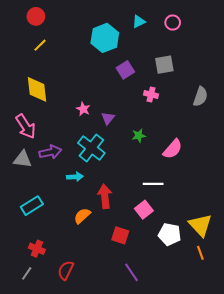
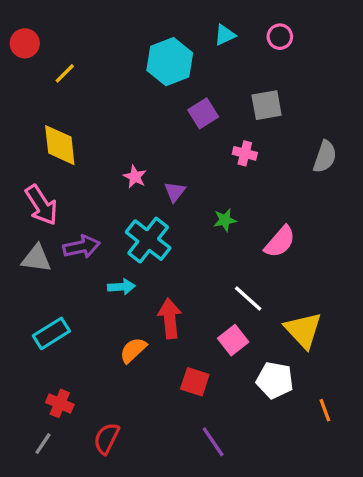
red circle: (36, 16) -> (25, 43), moved
white line: (153, 184) -> (248, 298), turned 42
yellow triangle: (200, 225) -> (303, 330), moved

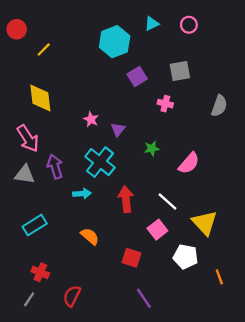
purple arrow: (81, 247) -> (55, 167), turned -95
red arrow: (170, 318) -> (126, 199), moved
orange semicircle: (133, 350) -> (90, 236), turned 84

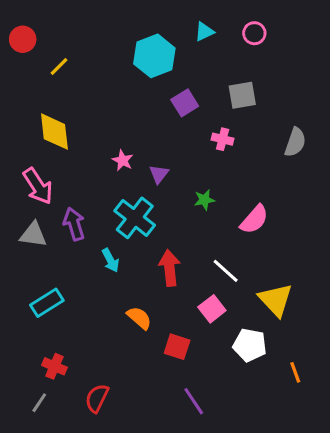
cyan arrow: (82, 194) -> (110, 260), turned 66
orange semicircle: (90, 236) -> (139, 318), moved

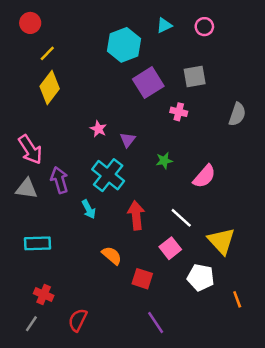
red circle: (23, 39) -> (30, 23), moved
purple square: (185, 103) -> (148, 83), size x1.4
yellow diamond: (54, 132) -> (50, 87), moved, turned 44
cyan rectangle: (47, 303) -> (37, 243), turned 30

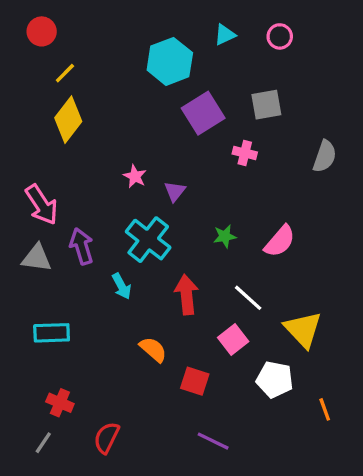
green star: (164, 161) -> (225, 236), moved
purple line: (156, 323) -> (213, 441), turned -30

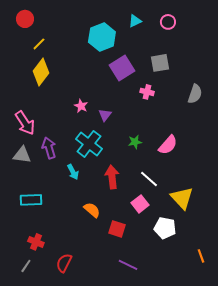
orange line: (325, 409) -> (201, 256), moved

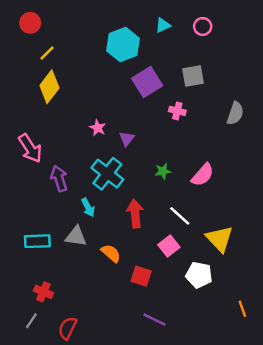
gray triangle: (22, 155) -> (76, 236), moved
red semicircle: (64, 263) -> (68, 328), moved

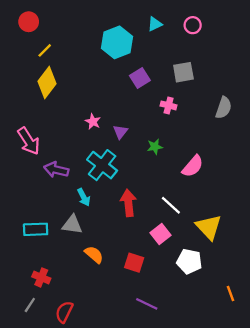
purple square: (147, 82) -> (140, 78), size x0.7
green star: (163, 171) -> (155, 147), moved
purple arrow: (59, 178) -> (56, 170), turned -60
orange semicircle: (111, 253) -> (94, 255), moved

